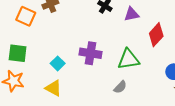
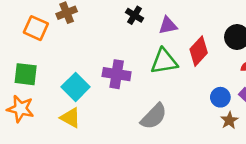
green triangle: (128, 59) -> (164, 61), moved
cyan square: (58, 63) -> (76, 87), size x1.5
gray semicircle: (120, 87) -> (154, 116), size x1.6

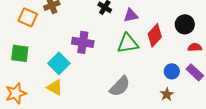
purple cross: (117, 74) -> (83, 42), moved
orange star: (21, 109) -> (16, 93), moved, turned -30
brown star: (229, 120) -> (167, 94), moved

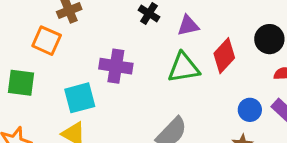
orange square: (28, 17) -> (47, 41), moved
cyan square: (59, 63) -> (80, 98), turned 30

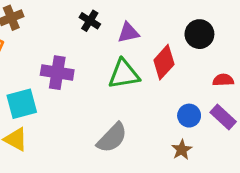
black circle: (269, 39) -> (199, 34), moved

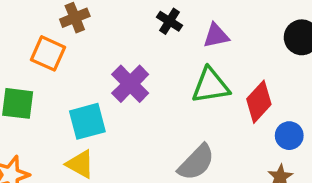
red diamond: (164, 62) -> (259, 102), moved
purple cross: (57, 73) -> (130, 84), turned 36

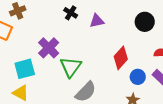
green triangle: (211, 86) -> (71, 67), moved, turned -45

